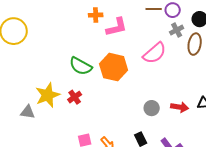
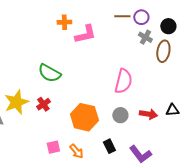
gray cross: (177, 30) -> (145, 37), turned -32
pink semicircle: (155, 53) -> (123, 81), moved, turned -35
orange hexagon: (114, 67) -> (84, 117), moved

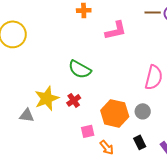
orange cross: (64, 22) -> (84, 10), moved
gray circle: (120, 115) -> (143, 111), moved
pink square: (53, 147) -> (88, 131), moved

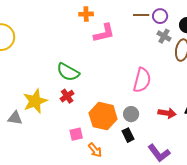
orange cross: (84, 10) -> (86, 14), moved
red cross: (74, 100) -> (67, 96), moved
black rectangle: (140, 142) -> (128, 135), moved

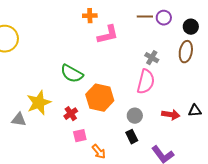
gray cross: (164, 36) -> (152, 58), moved
red cross: (67, 96) -> (71, 114), moved
orange hexagon: (103, 116) -> (100, 98), moved

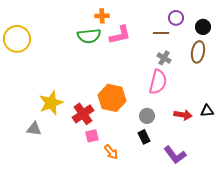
brown line: (145, 17) -> (161, 33), moved
green semicircle: (72, 74) -> (89, 36), moved, turned -35
red cross: (71, 114) -> (83, 114), size x1.5
gray triangle: (19, 120) -> (34, 129), moved

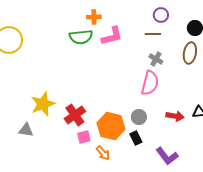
purple circle: (176, 18) -> (161, 15), moved
orange hexagon: (112, 98) -> (111, 126), moved

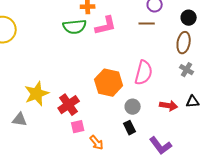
gray cross: (156, 59) -> (187, 70), moved
orange hexagon: (111, 126) -> (109, 83), moved

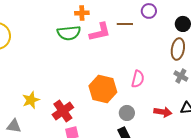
brown line: (147, 24) -> (125, 24), moved
pink semicircle: (144, 73) -> (138, 79), size x0.7
yellow star: (37, 94) -> (31, 100), size x0.7

